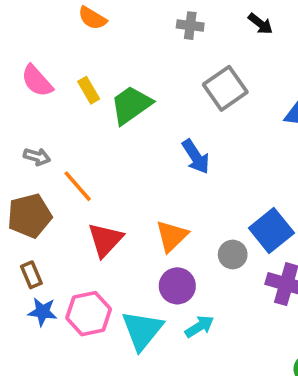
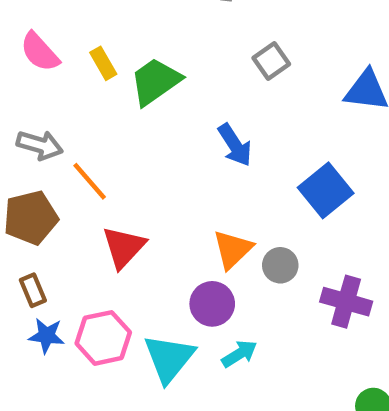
gray square: (225, 88) -> (271, 61), size x0.7
gray arrow: (37, 157) -> (40, 145), size x1.4
blue square: (271, 231) -> (326, 190), moved
orange triangle: (172, 236) -> (233, 249), moved

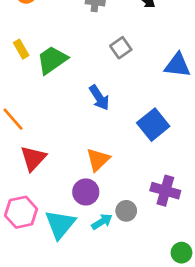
gray circle: (280, 265) -> (126, 211), moved

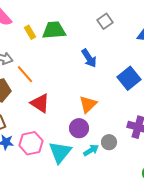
yellow rectangle: (21, 49) -> (30, 32), moved
green trapezoid: (52, 60) -> (54, 30), turned 30
red triangle: (33, 158) -> (40, 103), turned -40

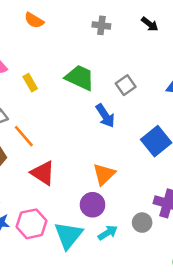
gray square: (105, 21) -> (126, 85), moved
green trapezoid: (54, 30) -> (80, 78), moved, turned 30
gray circle: (109, 142) -> (142, 223), moved

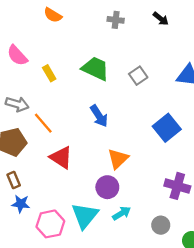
blue arrow: (105, 116) -> (99, 116), moved
gray circle: (142, 223) -> (161, 225), moved
pink hexagon: (31, 224) -> (50, 224), moved

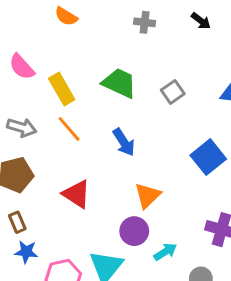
yellow rectangle: (49, 73) -> (62, 89), size x1.5
orange line: (43, 123) -> (69, 129), moved
cyan arrow: (122, 213) -> (165, 252), moved

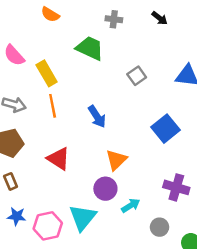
green trapezoid: (119, 83) -> (90, 48), moved
orange line: (69, 129) -> (53, 106), turned 30
blue star: (26, 252) -> (17, 216), moved

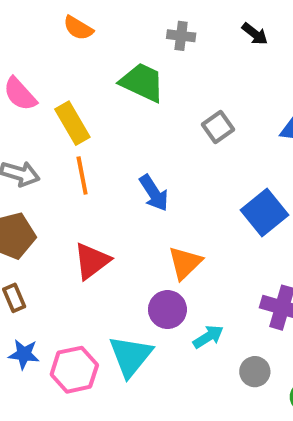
red triangle: (59, 159) -> (92, 261), turned 50

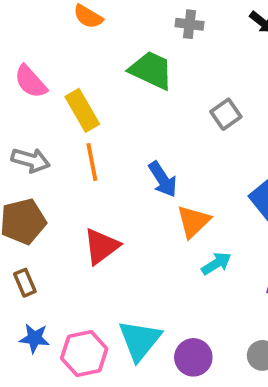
orange triangle: (185, 263) -> (193, 221), moved
purple circle: (167, 310) -> (193, 357), moved
cyan arrow: (208, 337) -> (216, 264), moved

